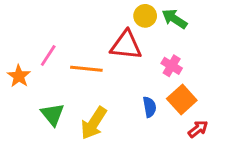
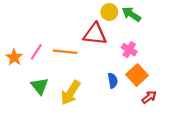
pink line: (48, 56) -> (36, 52), moved

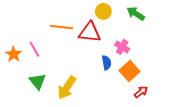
green arrow: (131, 14) -> (136, 14), moved
pink line: (36, 52) -> (34, 49), turned -63
orange line: (65, 52) -> (62, 27), moved
blue semicircle: (113, 81) -> (107, 63), moved

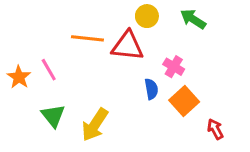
red arrow: (141, 92) -> (215, 129), moved, turned -80

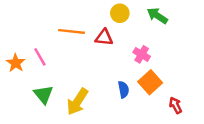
red triangle: (128, 46) -> (104, 37), size x0.7
blue semicircle: (151, 89) -> (123, 90), moved

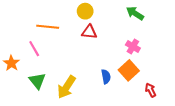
yellow circle: (120, 13) -> (85, 11), moved
orange line: (71, 31) -> (48, 27), moved
pink cross: (142, 54) -> (133, 46), moved
orange star: (16, 63) -> (11, 63), moved

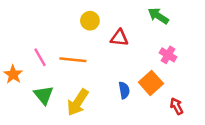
yellow circle: (85, 11) -> (90, 21), moved
orange line: (48, 27) -> (73, 60), moved
red triangle: (89, 32) -> (119, 38), moved
pink cross: (133, 46) -> (168, 55), moved

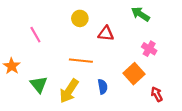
pink line: (40, 57) -> (35, 35), moved
orange line: (73, 60) -> (81, 61), moved
blue semicircle: (124, 90) -> (103, 87), moved

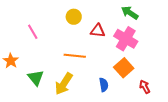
pink cross: (149, 49) -> (126, 39), moved, size x1.6
blue semicircle: (103, 87) -> (104, 85), moved

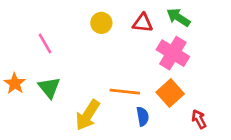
red triangle: (98, 31) -> (143, 23), moved
orange line: (75, 56) -> (125, 92), moved
green triangle: (36, 78) -> (49, 88), moved

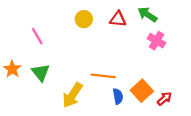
pink cross: (173, 53) -> (157, 41), moved, size x0.7
orange square: (170, 93) -> (142, 91), moved
red arrow: (199, 119) -> (164, 99), turned 77

